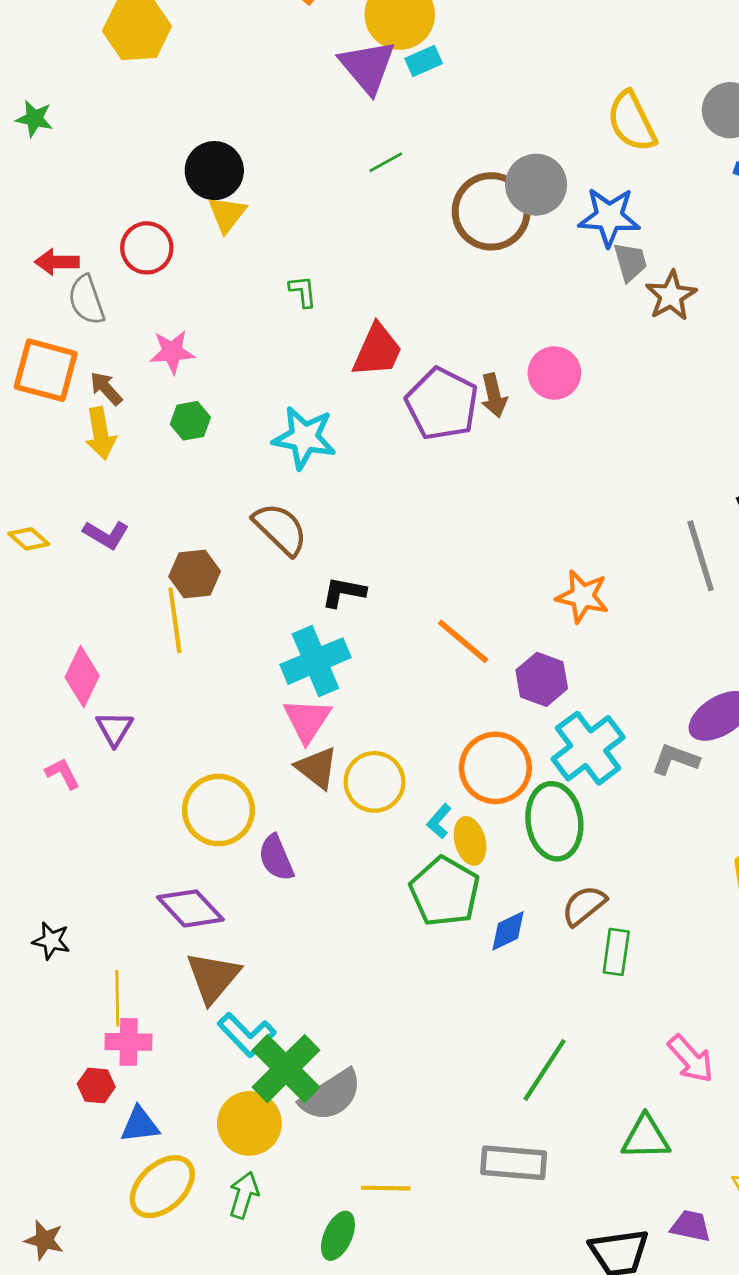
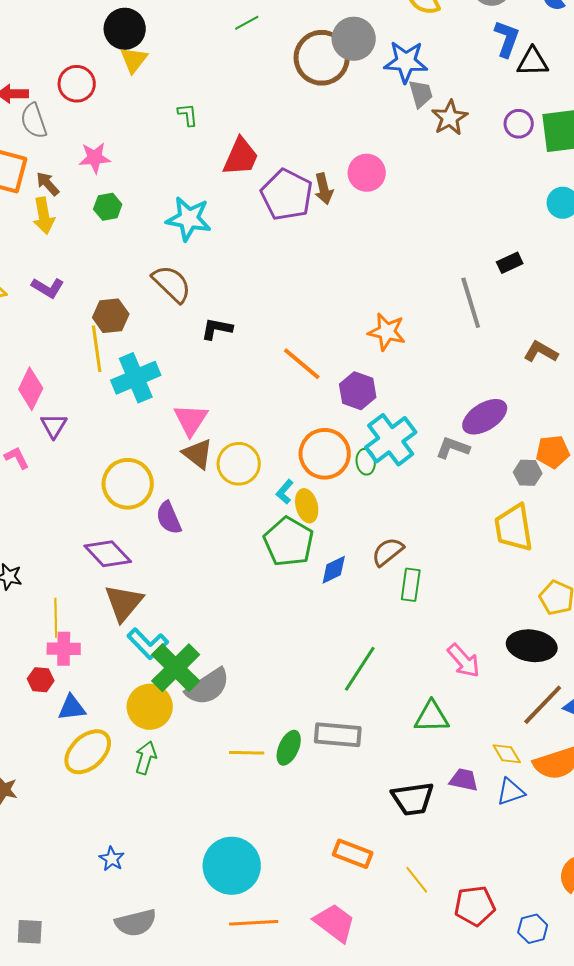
cyan cross: (315, 661) -> (136, 378), moved
green ellipse: (554, 821) -> (366, 462), moved, size x0.5
green ellipse: (338, 1236) -> (289, 748), moved

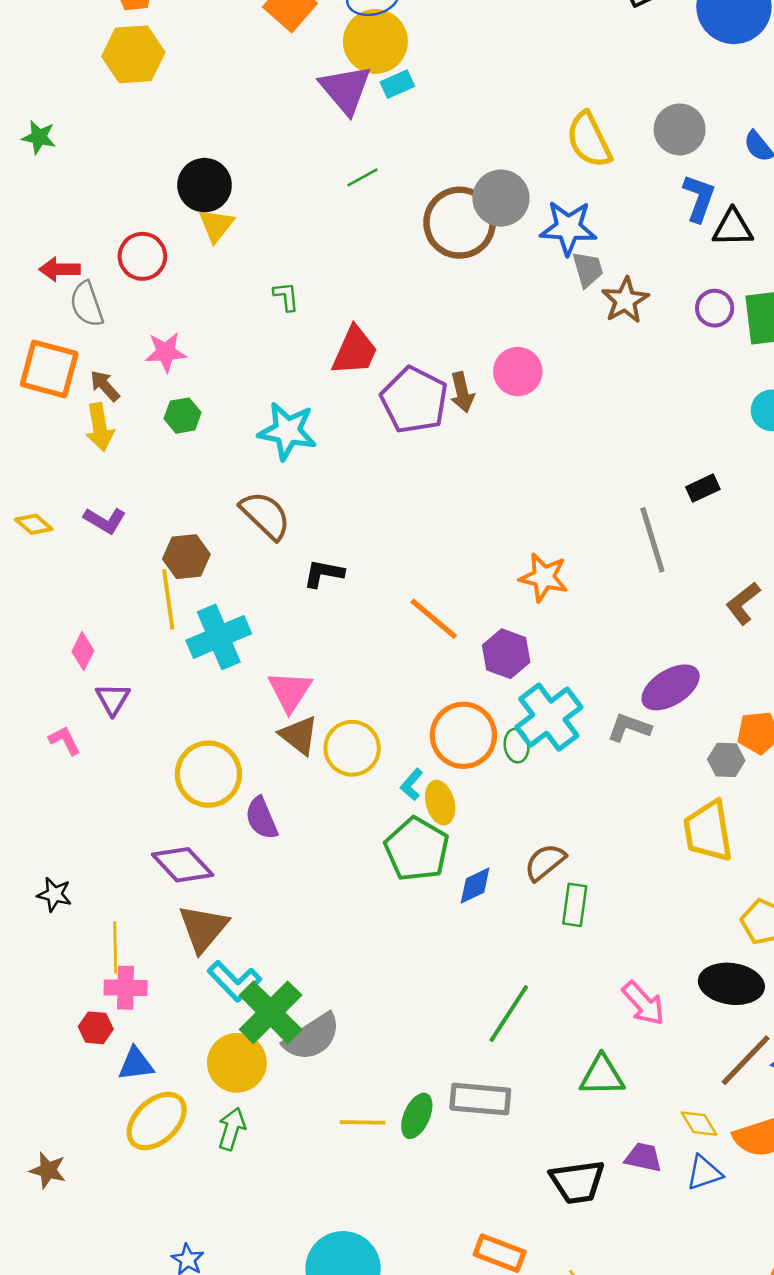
brown L-shape: (541, 352) -> (743, 603), turned -68
pink diamond: (31, 389) -> (83, 651), size x0.7

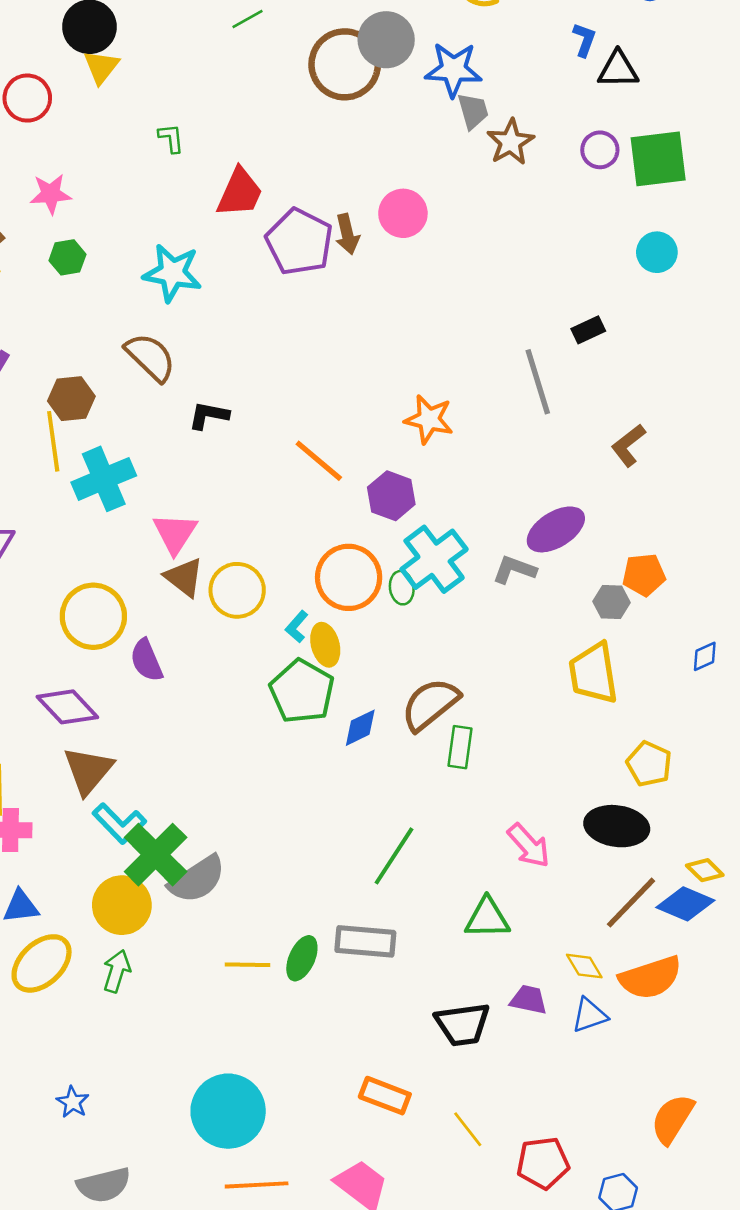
blue L-shape: (699, 198) -> (584, 40), size x0.7
brown semicircle: (545, 862) -> (430, 704), size x1.4

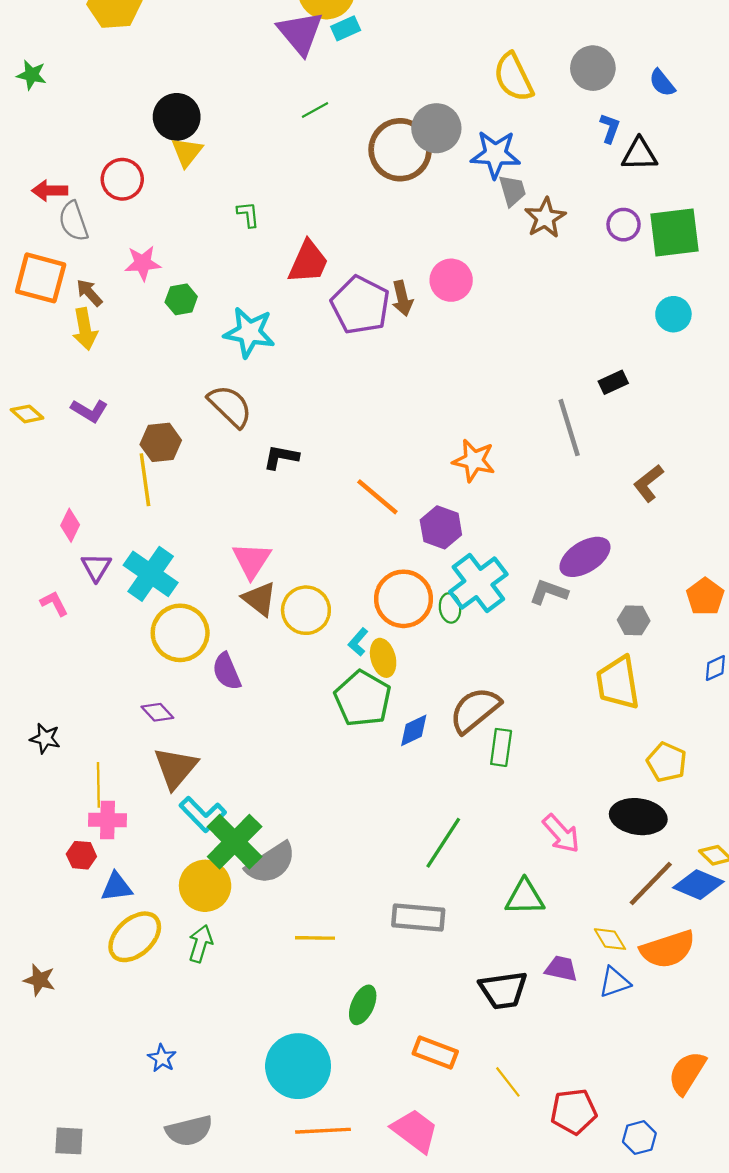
green hexagon: (67, 257) -> (181, 299), moved
cyan cross: (104, 479) -> (151, 574), moved, turned -32
orange pentagon: (644, 575) -> (705, 597), moved, turned -30
purple diamond: (67, 707) -> (157, 712), size x0.6
green ellipse: (302, 958) -> (363, 1005), moved

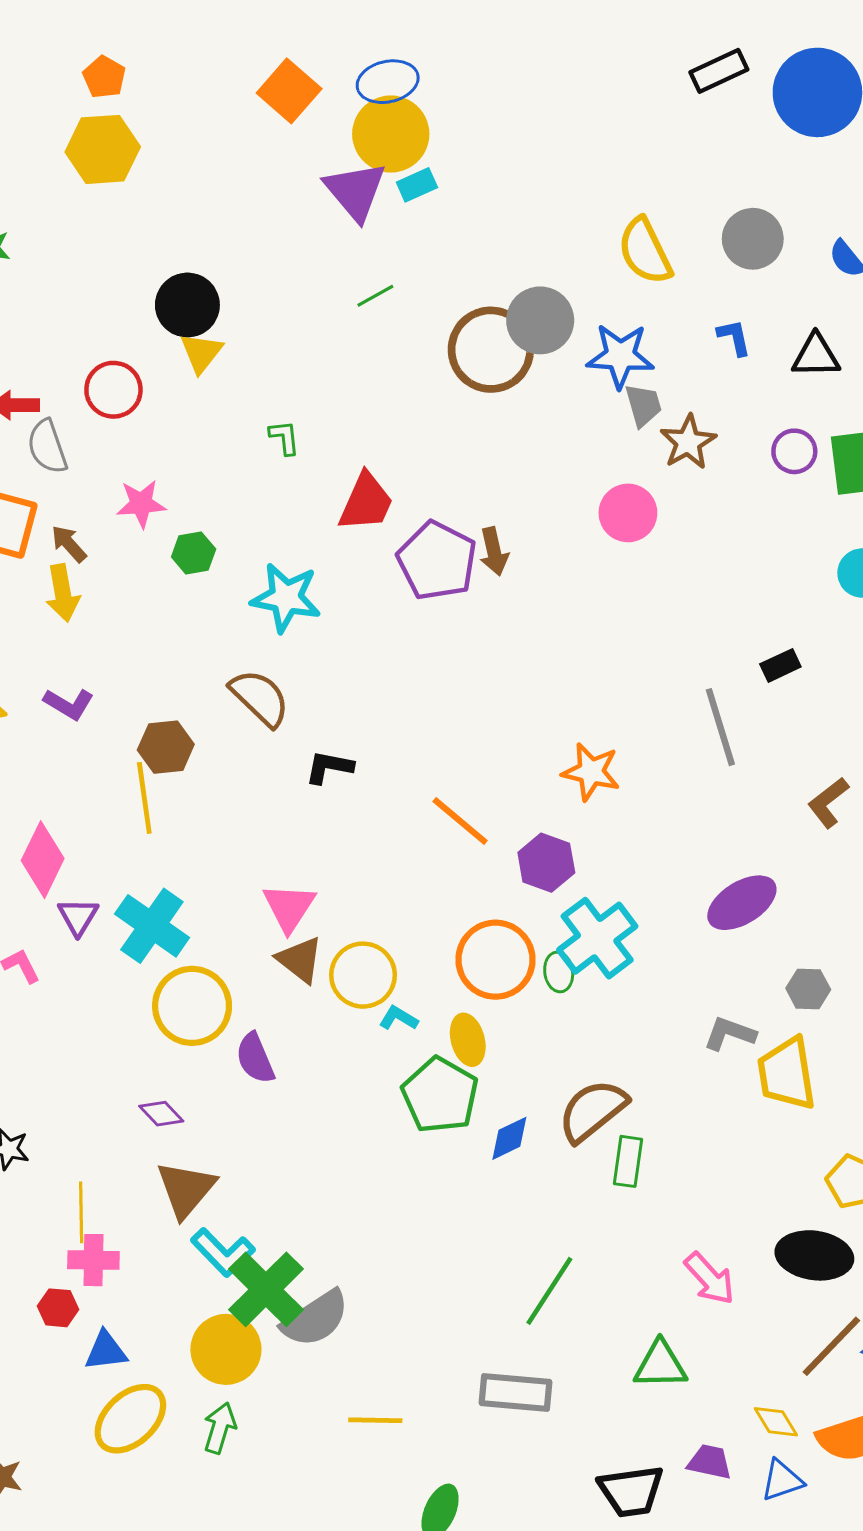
blue L-shape: (610, 128) -> (734, 337), moved, turned -32
pink circle: (451, 280) -> (628, 513), moved
pink diamond: (70, 525) -> (43, 860), size x1.6
gray L-shape: (549, 592) -> (730, 1034), moved
cyan L-shape: (358, 642) -> (398, 1018), moved, turned 80

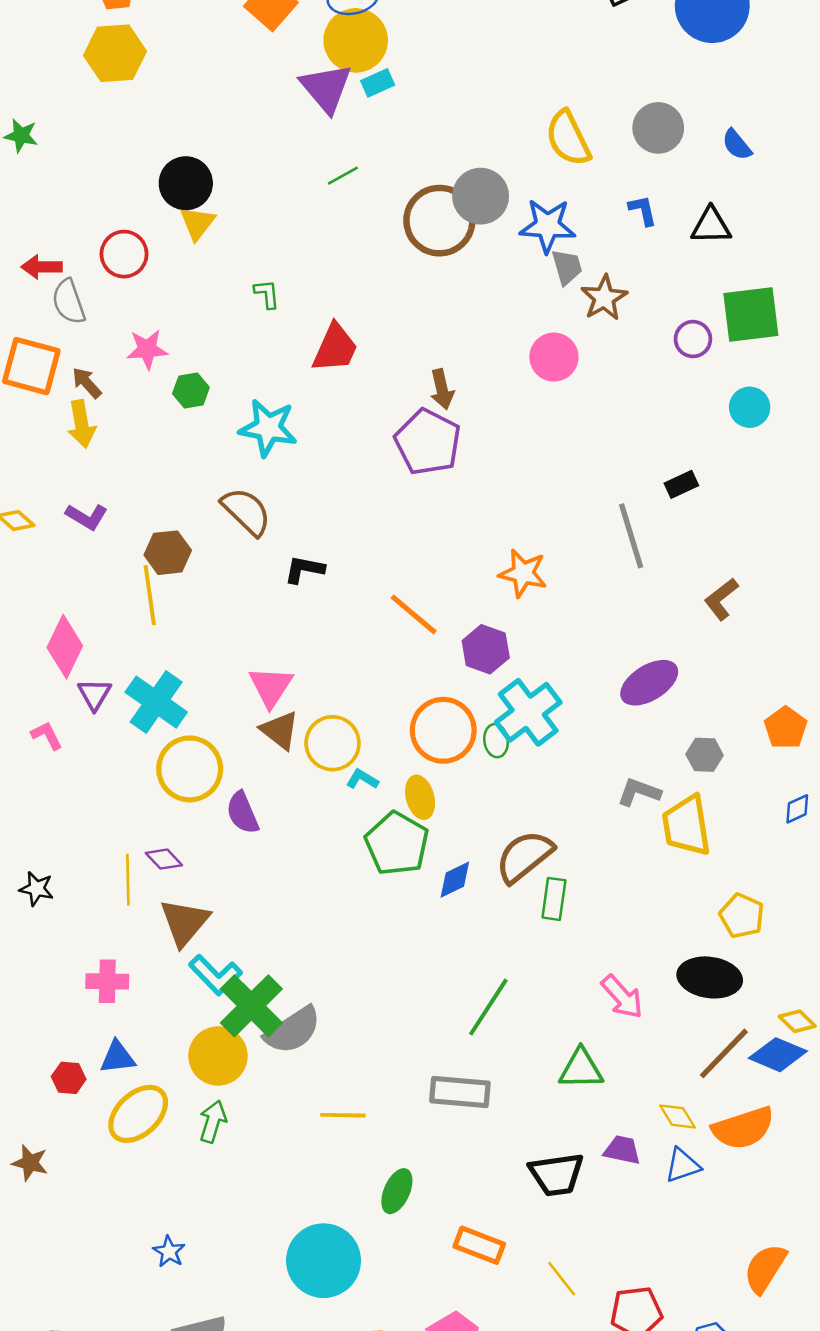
purple circle: (794, 451) -> (693, 339), moved
purple pentagon: (437, 561) -> (428, 442), moved
yellow line: (81, 1212) -> (128, 880), moved
red hexagon: (58, 1308) -> (69, 1078), moved

